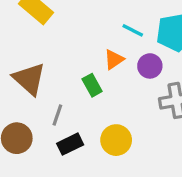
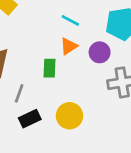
cyan line: (133, 30) -> (70, 20), moved
green rectangle: (92, 85) -> (49, 68), turned 30

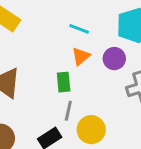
gray line: (19, 93) -> (68, 111), moved

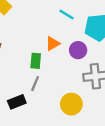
cyan line: (79, 29) -> (67, 14), moved
yellow circle: (91, 130) -> (71, 104), moved

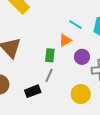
cyan line: (67, 14) -> (75, 25), moved
purple circle: (78, 50) -> (82, 57), moved

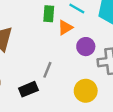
green rectangle: (50, 55) -> (49, 14), moved

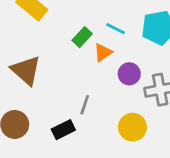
green rectangle: (49, 14) -> (82, 37), turned 42

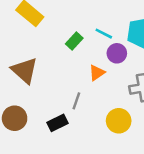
orange triangle: (103, 52) -> (97, 73), moved
purple circle: (129, 74) -> (117, 53), moved

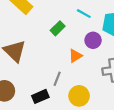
cyan line: (104, 34) -> (84, 14), moved
yellow circle: (119, 121) -> (79, 96), moved

